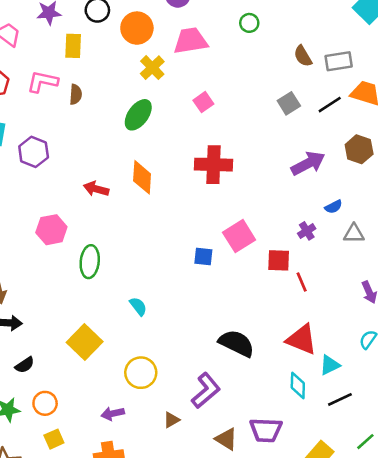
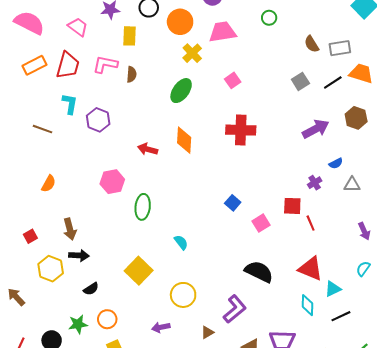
pink square: (239, 236) -> (261, 223), moved, size x0.7
blue square: (203, 257) -> (233, 203), turned 35

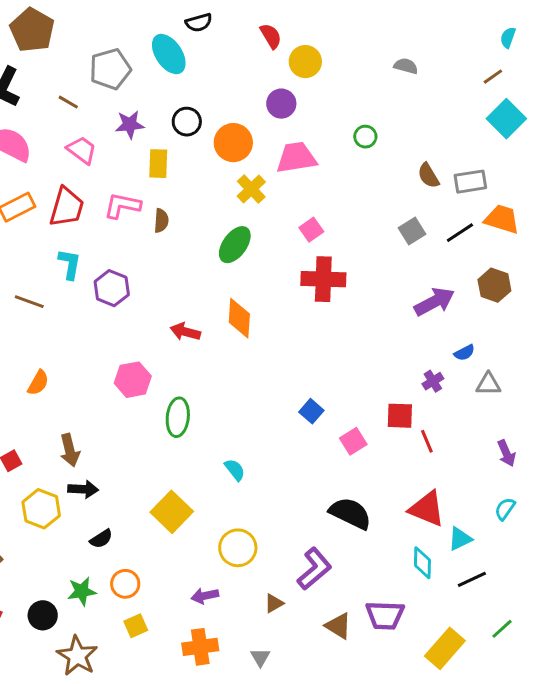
red cross: (241, 130) -> (323, 279), moved

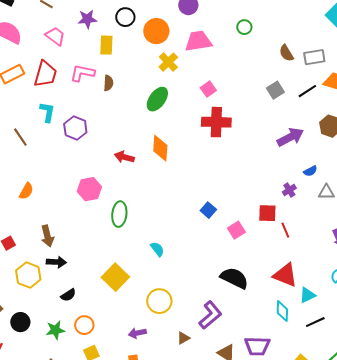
brown line: (29, 302) -> (20, 137), turned 36
black circle: (43, 615) -> (20, 322), moved

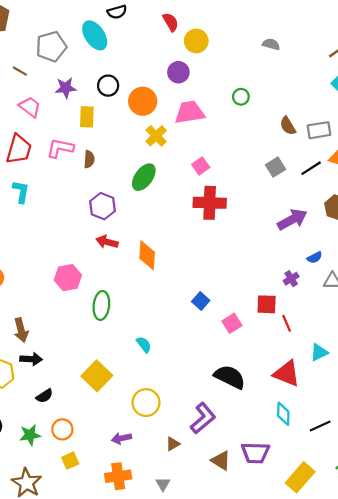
purple hexagon: (75, 128) -> (103, 206), moved
orange diamond: (160, 148) -> (147, 255), moved
cyan triangle: (307, 295) -> (319, 352), moved

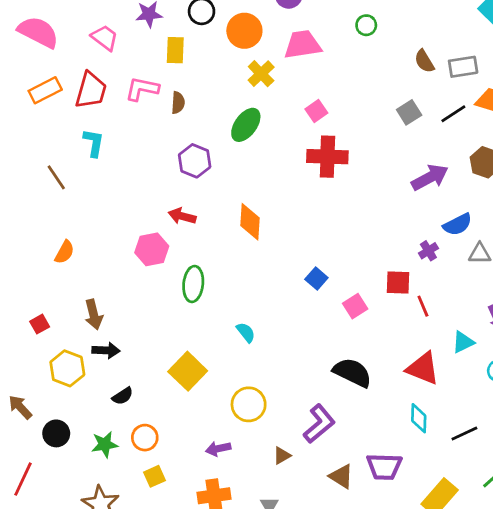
red arrow: (107, 242) -> (182, 216), moved
blue semicircle: (315, 257) -> (458, 224), size x1.5

